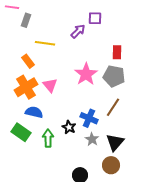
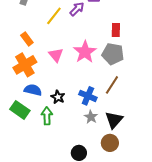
yellow line: (45, 43) -> (54, 16), moved, turned -60
pink triangle: (50, 85) -> (56, 55), moved
black star: (69, 127) -> (58, 97), moved

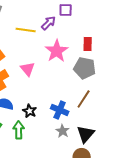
yellow line: (54, 16) -> (26, 30), turned 60
pink star: (85, 52) -> (57, 51), moved

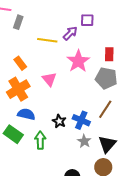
black star: (30, 111) -> (59, 121), moved

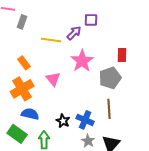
red rectangle: (109, 54) -> (122, 55), moved
gray pentagon: (106, 78) -> (110, 78), turned -30
brown line: (105, 109) -> (109, 109), turned -36

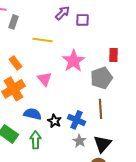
purple arrow: (74, 33) -> (62, 13), moved
blue semicircle: (30, 114) -> (32, 114), moved

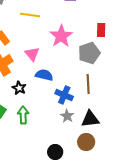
blue semicircle: (32, 114) -> (44, 75), moved
black star: (54, 121) -> (19, 88), moved
black triangle: (102, 144) -> (90, 119), turned 42

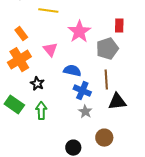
blue semicircle: (44, 75) -> (72, 71), moved
black triangle: (90, 119) -> (117, 102), moved

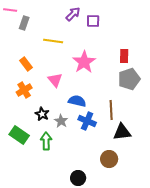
gray pentagon: (107, 49) -> (129, 79), moved
orange cross: (19, 60) -> (24, 90), size x0.7
gray star: (85, 112) -> (61, 121), moved
brown circle: (104, 138) -> (109, 159), moved

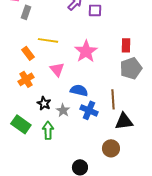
yellow line: (53, 41) -> (48, 40), moved

